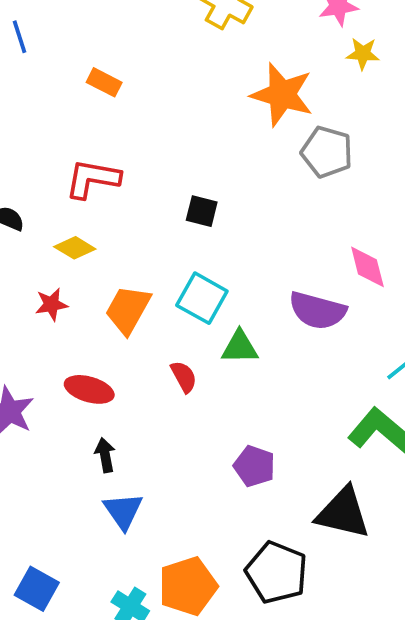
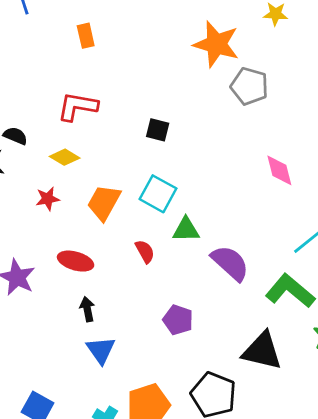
orange rectangle: (104, 82) -> (86, 36), turned 50
purple semicircle: (317, 311) -> (230, 263), moved, turned -153
purple pentagon: (254, 466) -> (178, 320), moved

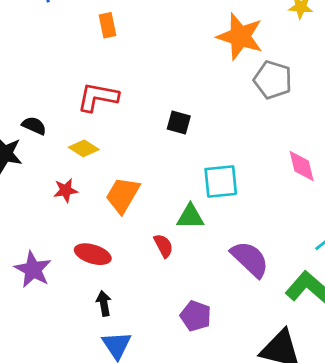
cyan square: (158, 194) -> (221, 181), moved, turned -36
green triangle: (186, 230) -> (190, 217), moved

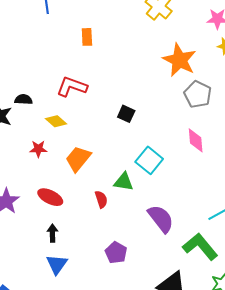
black semicircle: (34, 126) -> (23, 99), turned -30
pink diamond: (302, 166) -> (196, 140), moved
cyan square: (221, 181) -> (149, 160), turned 36

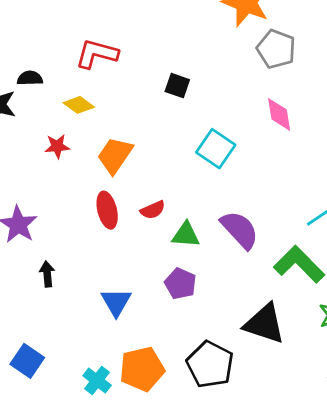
green triangle: (124, 182) -> (186, 235), moved
red ellipse: (50, 197) -> (107, 210), moved, turned 55
red semicircle: (101, 199) -> (153, 210), turned 90
black arrow: (52, 233) -> (47, 274), moved
blue triangle: (57, 264) -> (116, 302), moved

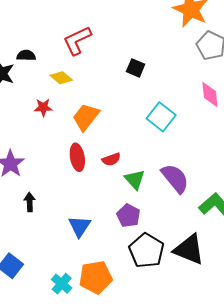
red L-shape: (97, 54) -> (77, 40), turned -44
green triangle: (186, 235) -> (135, 179), turned 40
black pentagon: (210, 364) -> (147, 251), moved

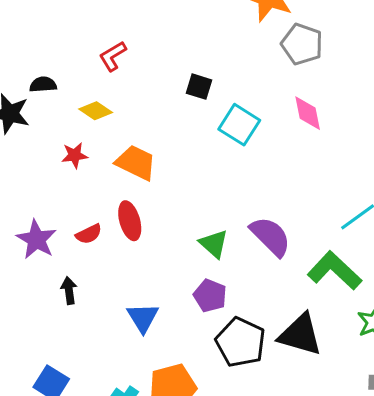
red L-shape: (77, 40) -> (113, 56), size x0.7
orange trapezoid: (86, 117) -> (136, 163), turned 84
cyan square: (161, 117) -> (239, 125), moved
red semicircle: (111, 159) -> (89, 234), moved

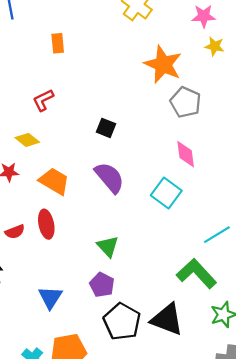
cyan square: (239, 125) -> (166, 193), moved
purple semicircle: (270, 236) -> (109, 177), moved

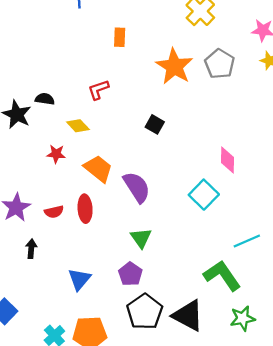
orange star: (163, 64) -> (174, 66), moved
gray pentagon: (185, 102) -> (220, 64), moved
purple semicircle: (109, 177) -> (137, 187), moved

